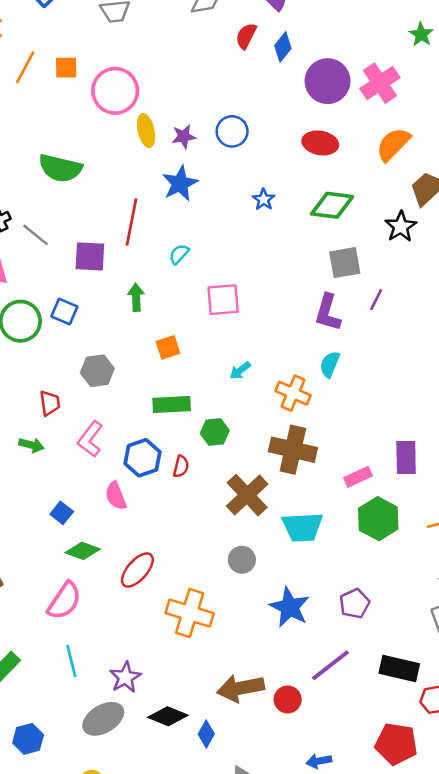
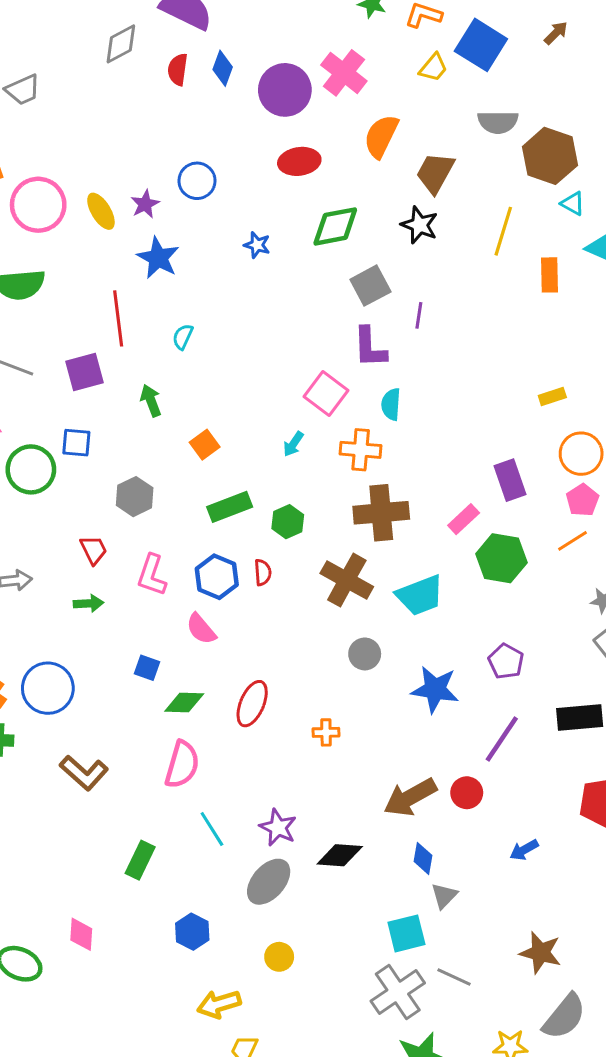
pink circle: (115, 91) -> (38, 205), moved
pink square: (223, 300) -> (326, 394), moved, turned -30
orange cross: (190, 613) -> (326, 732), size x0.5
blue diamond: (206, 734) -> (423, 858), moved

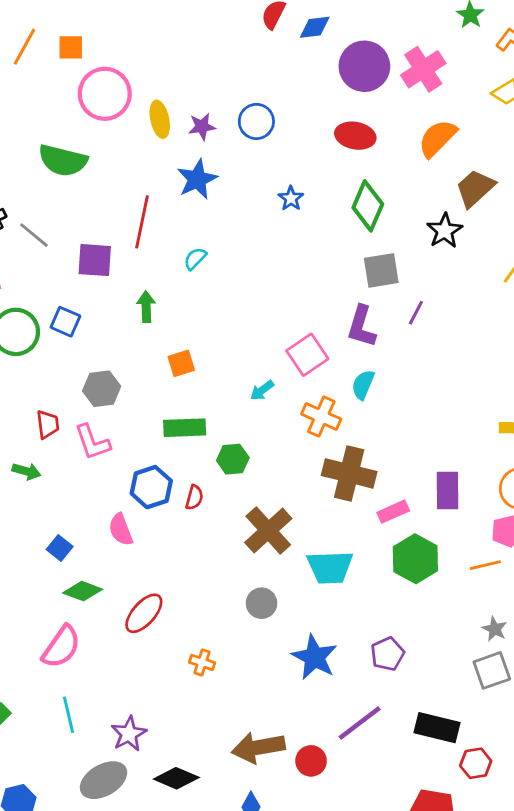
blue diamond: (223, 68) -> (315, 27), turned 44
green diamond: (335, 226) -> (368, 206), turned -75
brown cross: (381, 513) -> (349, 473), moved
pink L-shape: (152, 575) -> (92, 442), moved, turned -57

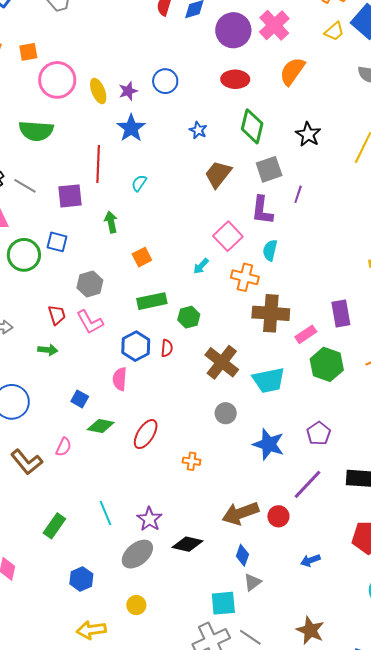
brown trapezoid: (475, 188) -> (218, 174), moved
pink semicircle: (121, 530) -> (120, 379), turned 35
pink semicircle: (61, 647) -> (64, 447), moved, size x0.6

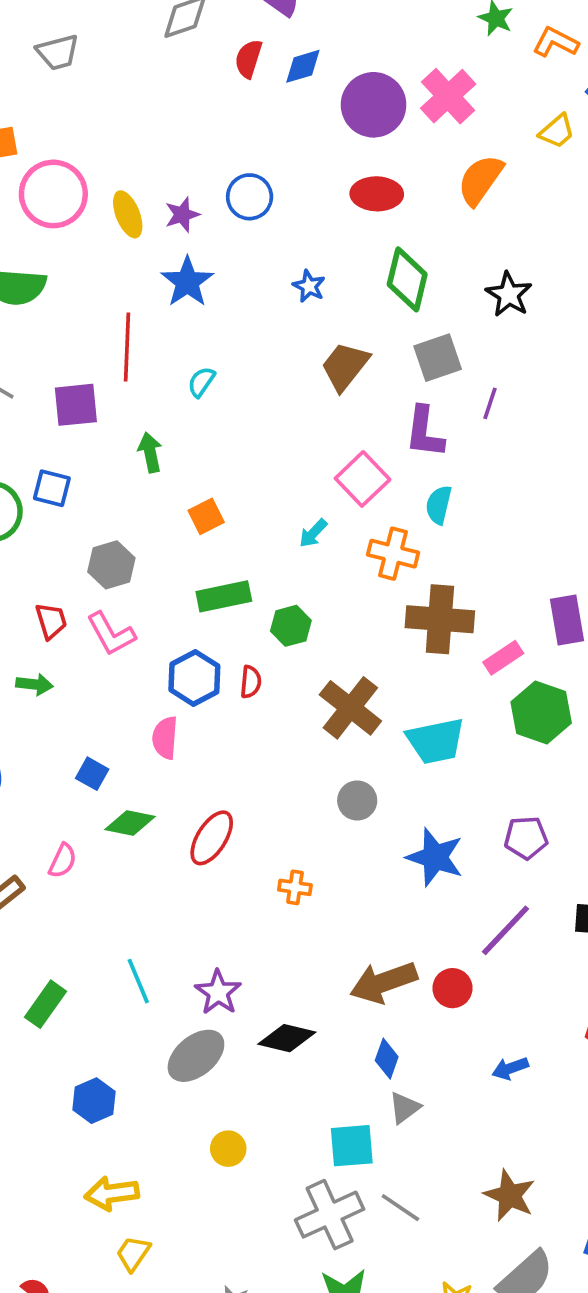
yellow trapezoid: (334, 31) -> (557, 131), moved
purple pentagon: (319, 433) -> (526, 838), turned 30
yellow circle: (136, 605) -> (228, 1149), moved

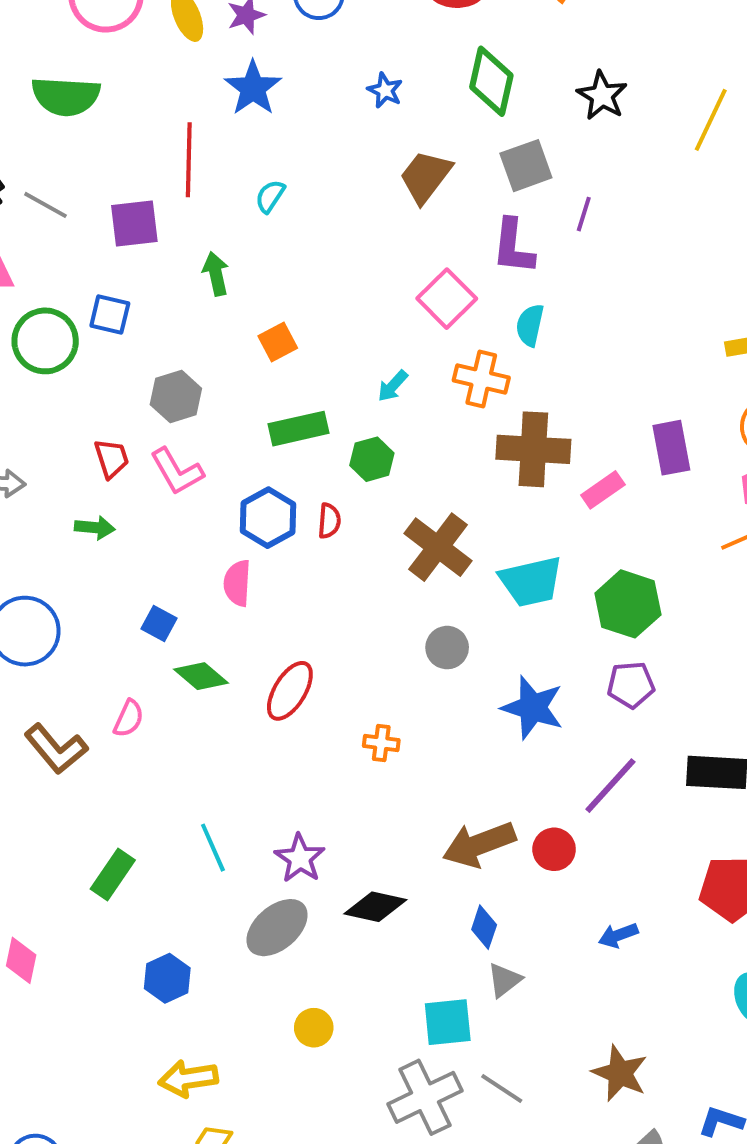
cyan arrow: (313, 533) -> (393, 386), moved
green hexagon: (541, 712) -> (628, 604), moved
green diamond: (130, 823) -> (201, 676), turned 30

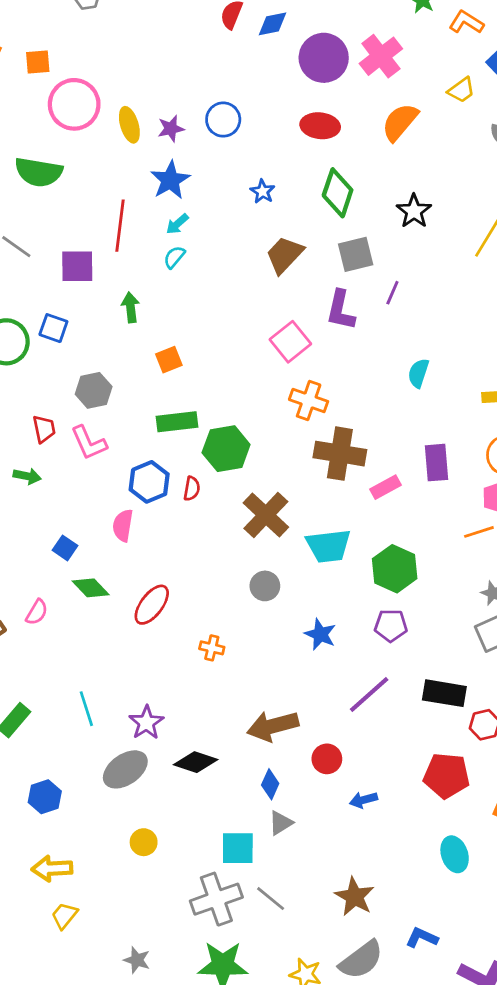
cyan semicircle: (530, 325) -> (418, 373), moved
cyan arrow: (393, 386) -> (177, 224), moved
green hexagon: (372, 459) -> (226, 449), size x1.5
blue star: (533, 708) -> (320, 634), size x0.7
red circle: (554, 849) -> (327, 759), moved

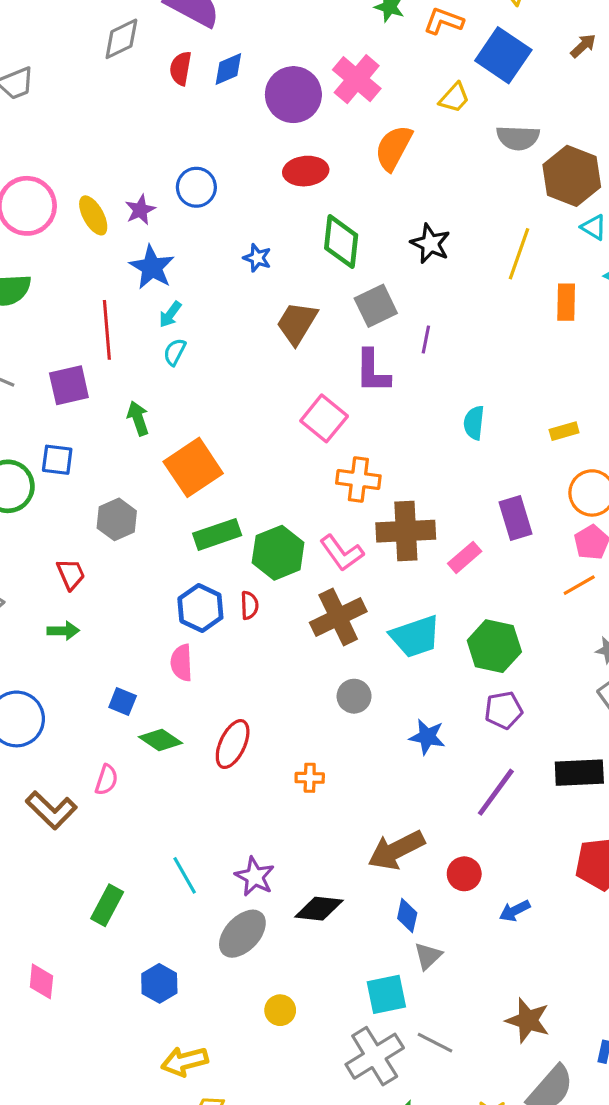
orange square: (169, 360) -> (193, 467), size x1.8
pink L-shape: (89, 443) -> (342, 553), moved
brown cross: (266, 515) -> (338, 617), turned 33

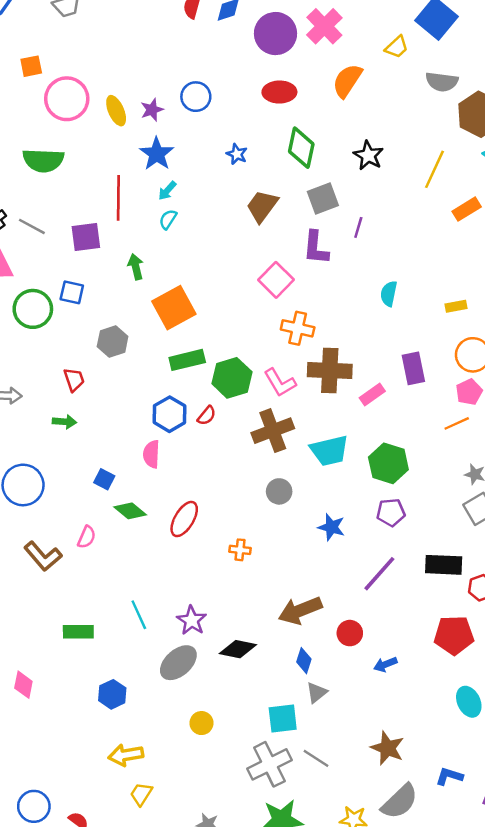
orange rectangle: (566, 302) -> (467, 209), turned 52
red semicircle: (249, 605) -> (207, 416), turned 36
green rectangle: (107, 905) -> (78, 632), turned 56

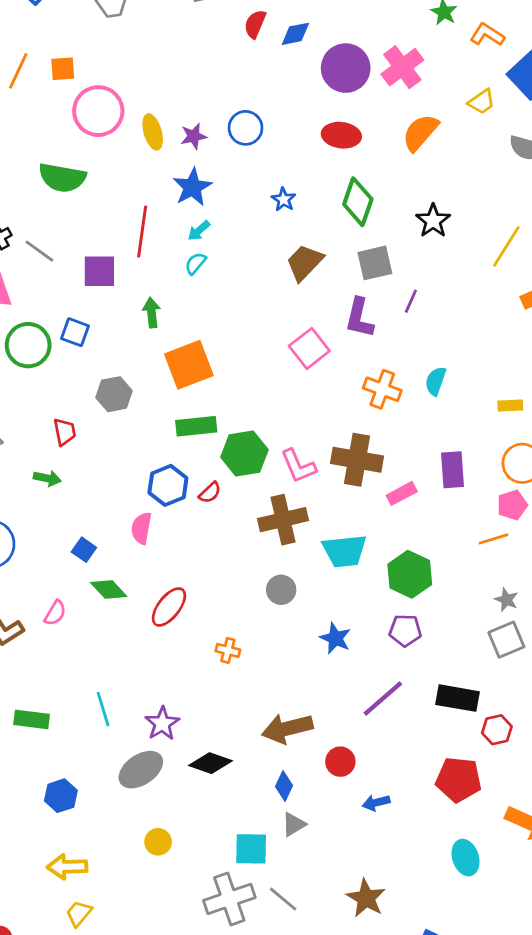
orange cross: (298, 328) -> (382, 389), moved

